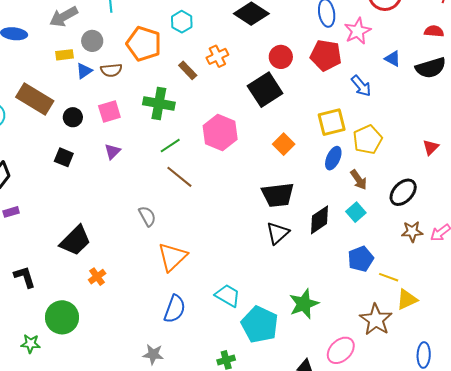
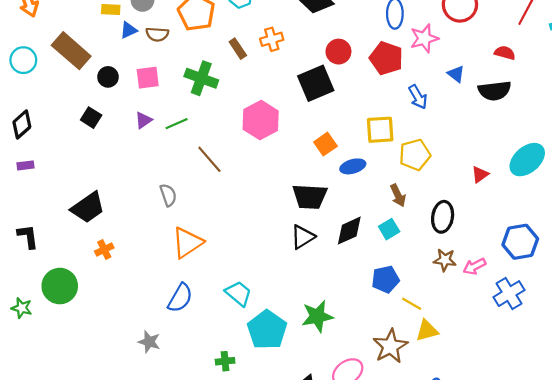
green line: (170, 146) -> (177, 124), moved
blue ellipse: (333, 158) -> (353, 166), moved, turned 40
black ellipse: (403, 192) -> (443, 217), turned -44

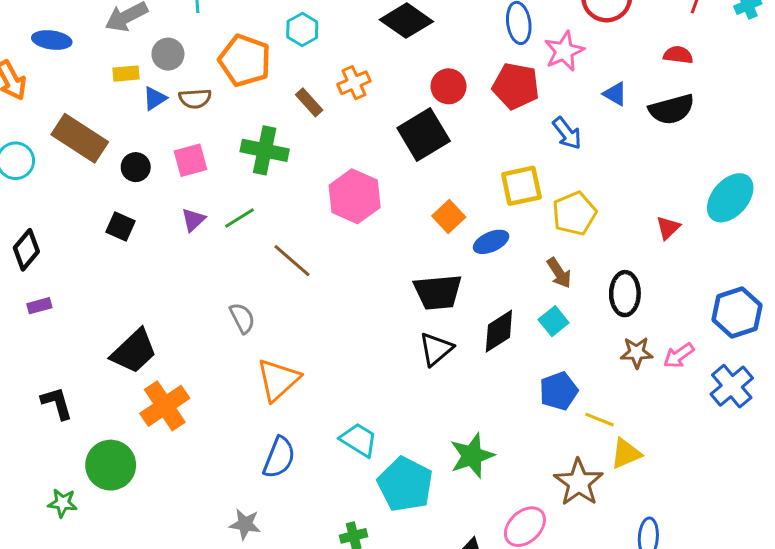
orange cross: (104, 249) -> (165, 406), size x1.8

